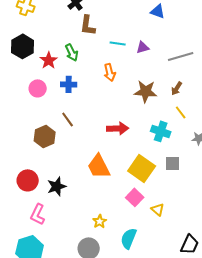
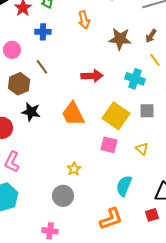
pink circle: (38, 88) -> (12, 50), moved
black star: (57, 186) -> (31, 112), moved, turned 30
pink square: (135, 197) -> (109, 145), turned -30
yellow triangle: (158, 209) -> (142, 149), moved
cyan semicircle: (129, 238) -> (124, 186), moved

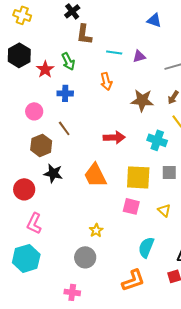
yellow square: (116, 116) -> (138, 177), turned -32

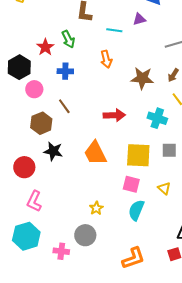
black hexagon: (19, 55) -> (19, 67), moved
purple triangle: (139, 56) -> (139, 19), moved
cyan semicircle: (146, 247) -> (136, 210), moved
pink cross: (72, 292) -> (61, 251), moved

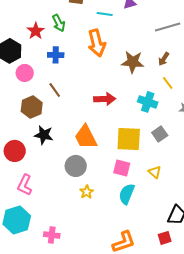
orange arrow: (106, 59) -> (97, 43), size x1.5
gray square: (169, 150) -> (160, 134), turned -35
gray circle: (85, 235) -> (76, 166), moved

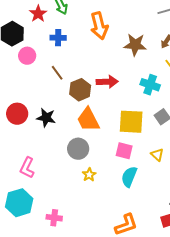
brown hexagon: (32, 107) -> (80, 90), moved
red circle: (15, 151) -> (17, 114), moved

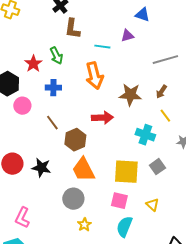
red arrow: (107, 82) -> (102, 118), moved

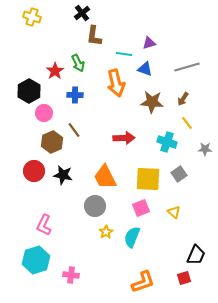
blue triangle: (142, 15) -> (145, 69), moved
red arrow: (102, 118) -> (124, 138), moved
brown hexagon: (75, 140) -> (52, 142), moved
pink square: (119, 201) -> (141, 208), turned -36
cyan semicircle: (124, 227) -> (132, 237), moved

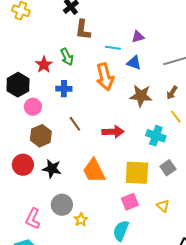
brown line: (74, 130) -> (75, 124), moved
gray circle: (95, 206) -> (62, 205), moved
yellow star: (106, 232) -> (81, 220), moved

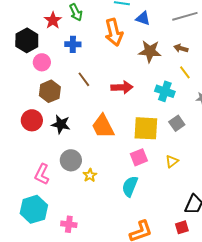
brown arrow: (172, 93) -> (181, 48), turned 72
yellow triangle: (163, 206) -> (172, 161), turned 40

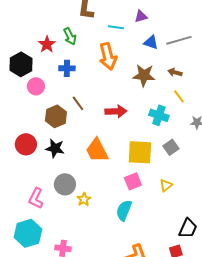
blue triangle: (143, 18) -> (151, 42), moved
brown hexagon: (50, 91) -> (56, 116), moved

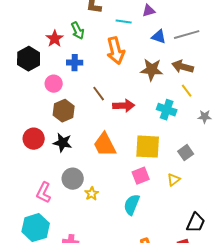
brown arrow: (175, 72) -> (183, 67), size x1.5
pink circle: (36, 86) -> (54, 84), moved
brown line: (78, 103) -> (99, 94), moved
gray square: (171, 147) -> (186, 153), moved

